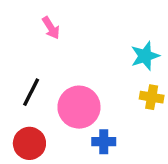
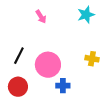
pink arrow: (51, 28) -> (41, 17), moved
cyan star: (145, 56) -> (86, 15), moved

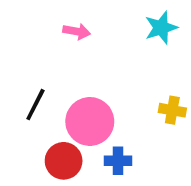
pink arrow: (41, 17) -> (77, 31), turned -48
red circle: (18, 87) -> (64, 161), moved

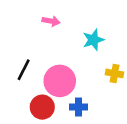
cyan star: (161, 28) -> (93, 40), moved

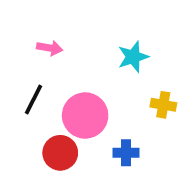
pink arrow: (51, 21) -> (50, 48), moved
blue cross: (78, 107) -> (126, 153), moved

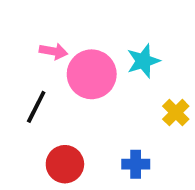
yellow cross: (163, 105) -> (176, 113), turned 35
pink circle: (85, 115) -> (92, 74), moved

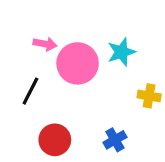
yellow cross: (176, 113) -> (149, 96), turned -35
blue cross: (136, 164) -> (115, 140), turned -30

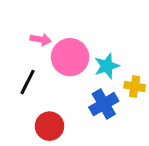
cyan star: (121, 52) -> (107, 66), moved
blue cross: (115, 140) -> (104, 104), moved, size x1.4

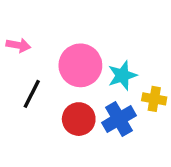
pink arrow: (41, 39) -> (18, 45), moved
red circle: (49, 126) -> (79, 119), moved

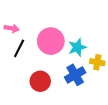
black line: (32, 94) -> (19, 48), moved
red circle: (79, 119) -> (40, 81), moved

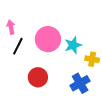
pink arrow: (12, 28) -> (11, 27), turned -112
blue cross: (75, 75) -> (80, 83), moved

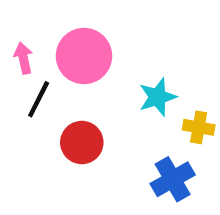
pink circle: (48, 39) -> (84, 56), moved
red circle: (38, 77) -> (82, 142), moved

